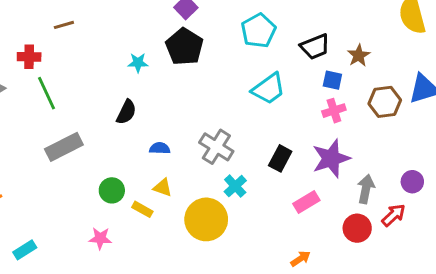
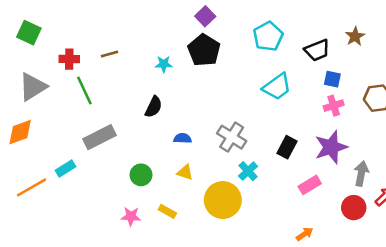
brown line: (64, 25) -> (110, 54), moved
brown star: (359, 55) -> (355, 36), moved
yellow rectangle: (142, 209) -> (167, 211), moved
cyan rectangle: (25, 250) -> (65, 169), moved

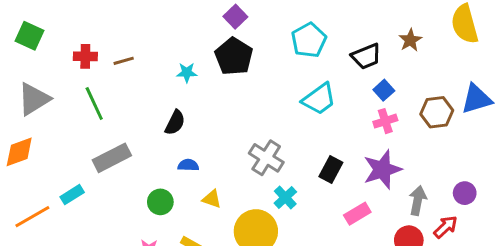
red cross: (69, 59) -> (85, 56), moved
blue square: (332, 79) -> (384, 90), turned 36
blue semicircle: (183, 138) -> (188, 165), moved

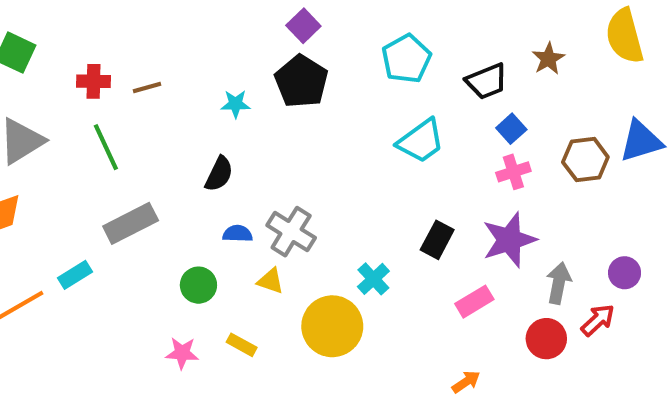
gray cross: (266, 158) -> (291, 232), moved

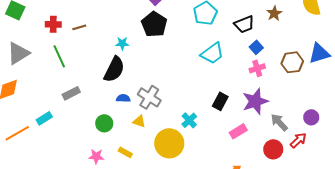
cyan star: (236, 104) -> (122, 43), moved
black semicircle: (219, 174) -> (114, 69), size x1.5
gray rectangle: (131, 223) -> (71, 93), size x0.7
gray arrow: (559, 283) -> (279, 122), turned -54

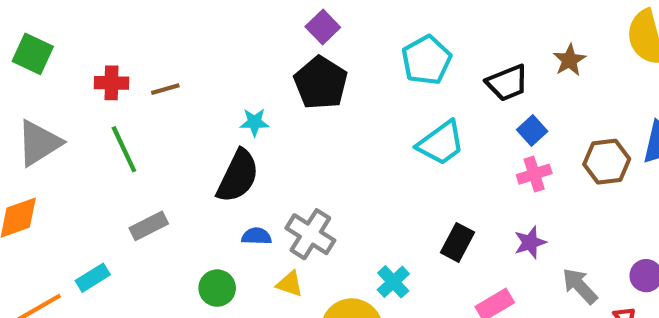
purple star: (255, 101) -> (530, 242), size x0.6

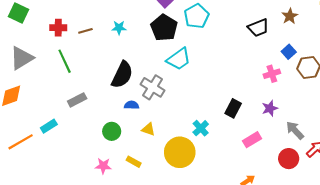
cyan pentagon: (426, 60) -> (196, 16), moved
cyan star: (254, 122) -> (119, 28), moved
blue square: (532, 131) -> (289, 52), moved
cyan trapezoid: (441, 143) -> (179, 59), moved
gray cross: (310, 234) -> (153, 87), moved

